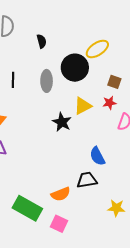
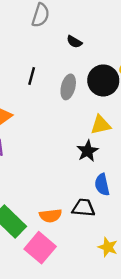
black semicircle: (42, 41) -> (74, 42), turned 120
black star: (62, 122) -> (87, 151), moved
pink square: (59, 224) -> (40, 248), size x1.5

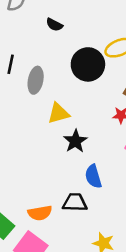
gray ellipse: (68, 87) -> (36, 80), moved
yellow triangle: (101, 125) -> (58, 113), moved

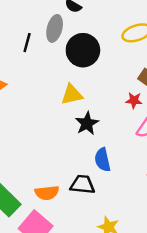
black circle: (88, 64) -> (83, 50), moved
gray ellipse: (36, 80) -> (55, 28), moved

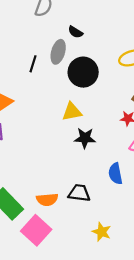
black star: (87, 123) -> (85, 138), turned 30
blue semicircle: (103, 160) -> (115, 174), moved

